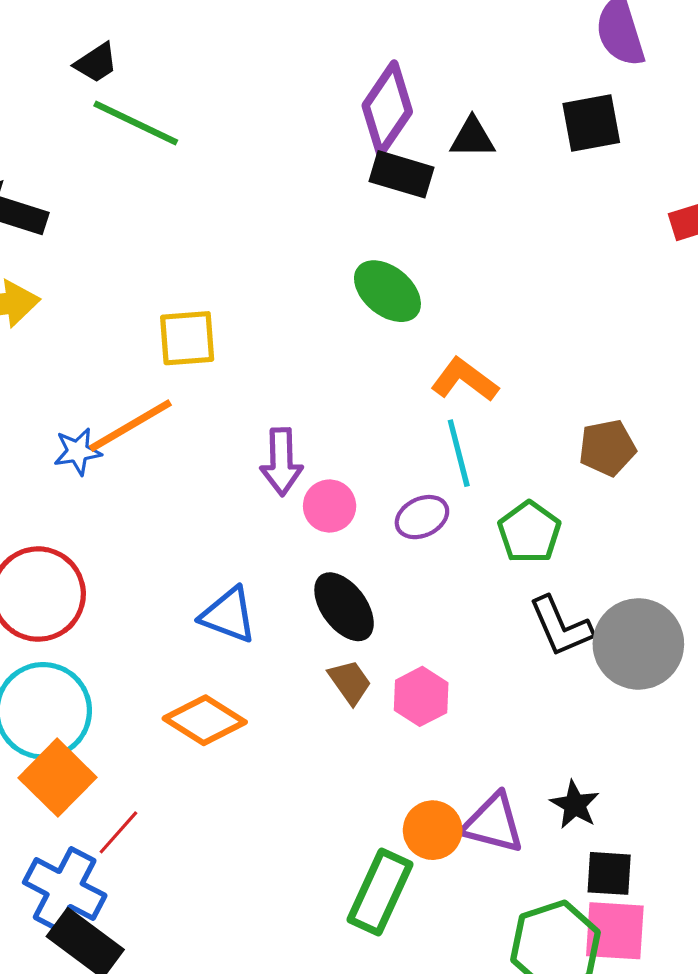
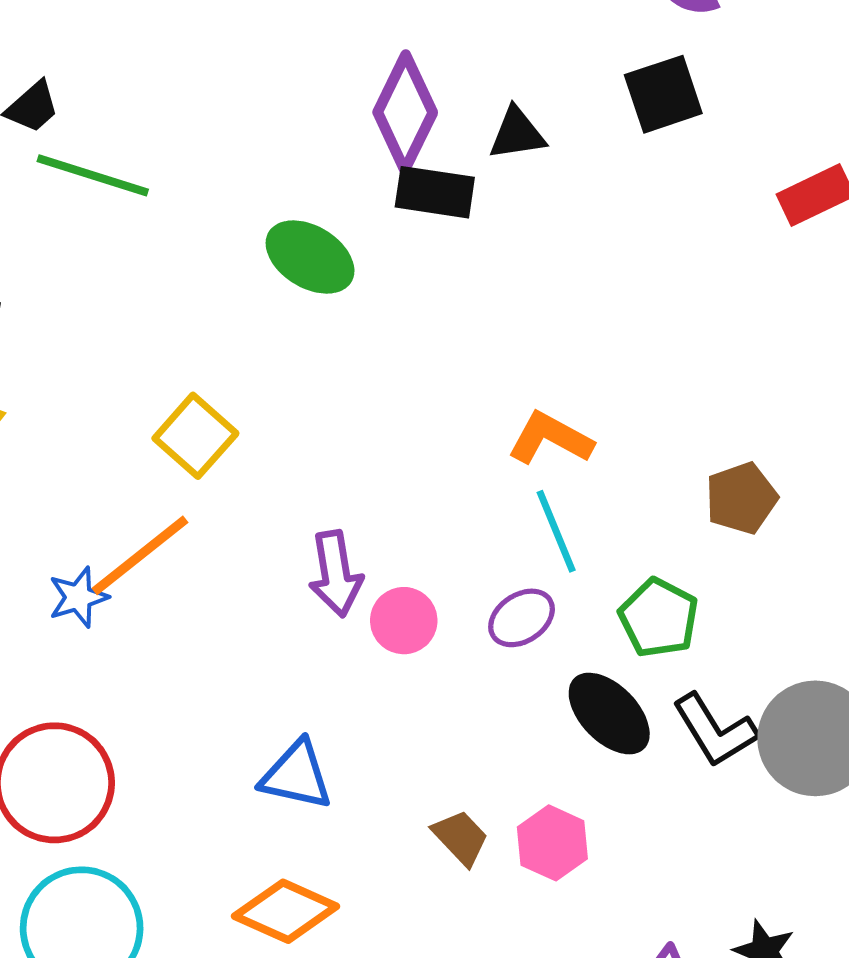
green ellipse: (387, 291) -> (310, 257), moved
yellow square: (187, 338) -> (195, 436), turned -36
black ellipse: (344, 607) -> (609, 714), moved

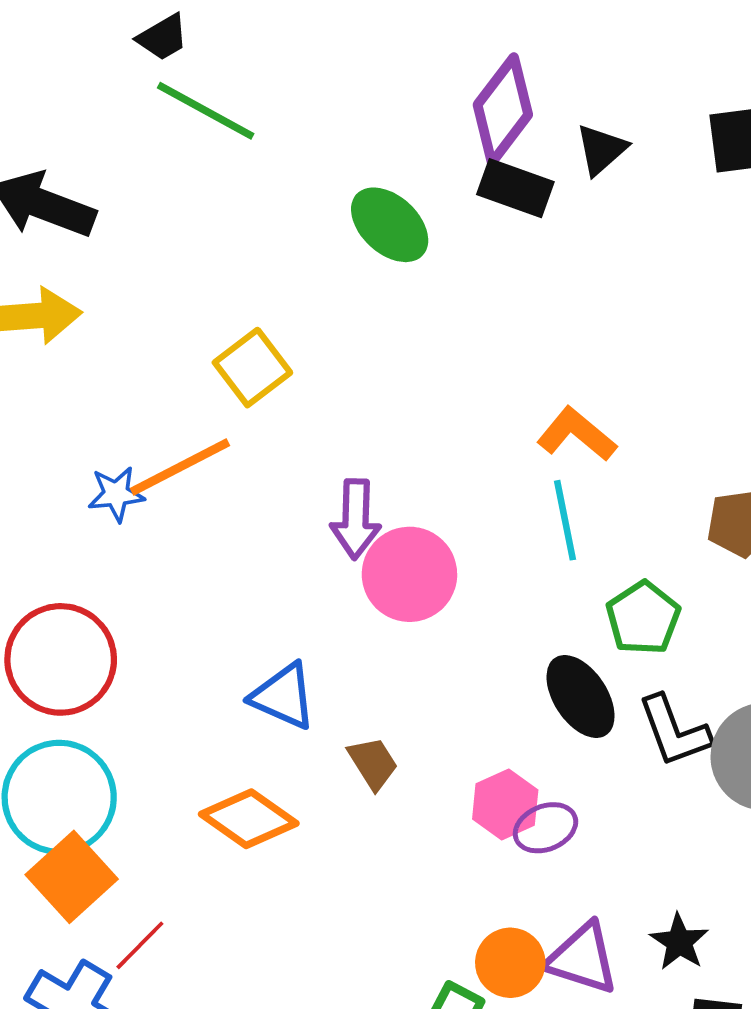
black triangle: (517, 134) -> (601, 150), turned -44
purple ellipse: (522, 618) -> (545, 828), moved
pink circle: (404, 621) -> (409, 574), size x1.5
brown trapezoid: (461, 838) -> (373, 763), moved

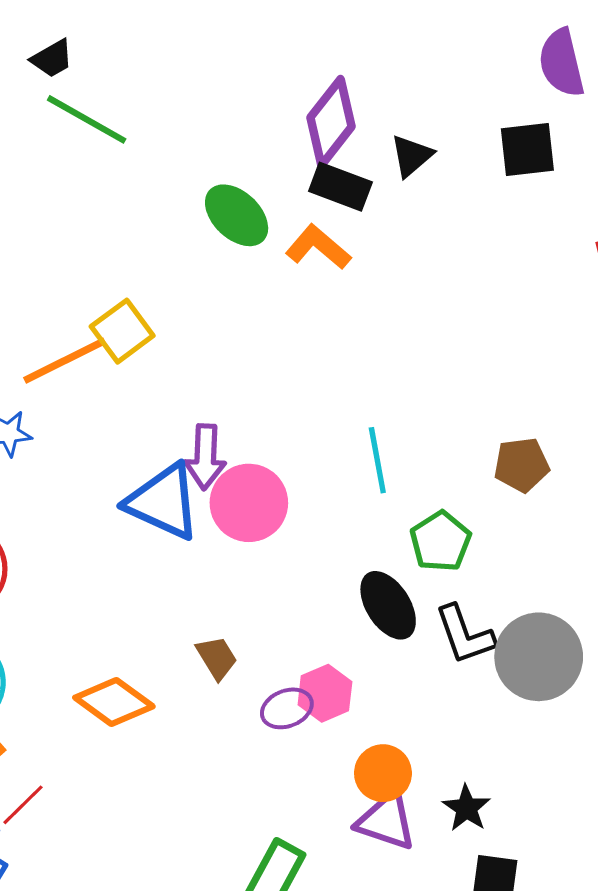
orange L-shape: (577, 434) -> (318, 247), moved
orange line: (180, 467) -> (65, 361), moved
blue triangle: (283, 696) -> (163, 502), moved, size x1.4
purple ellipse: (545, 828) -> (287, 708), moved
orange circle: (510, 963) -> (383, 773), moved

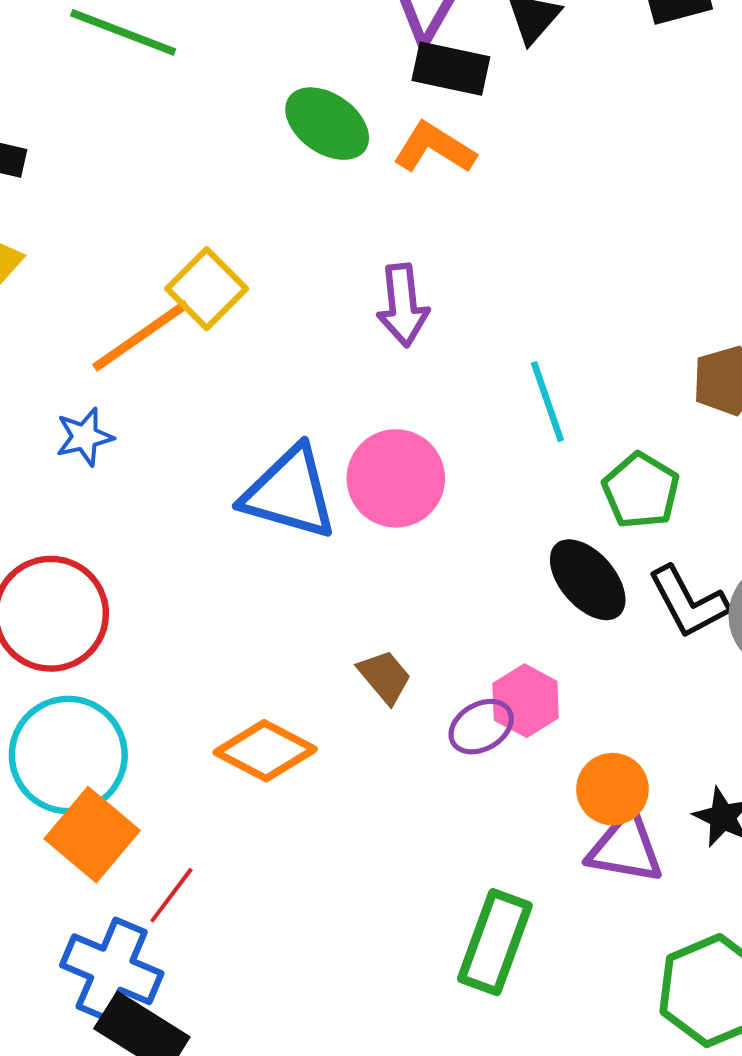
purple arrow: (205, 457) -> (403, 305), moved

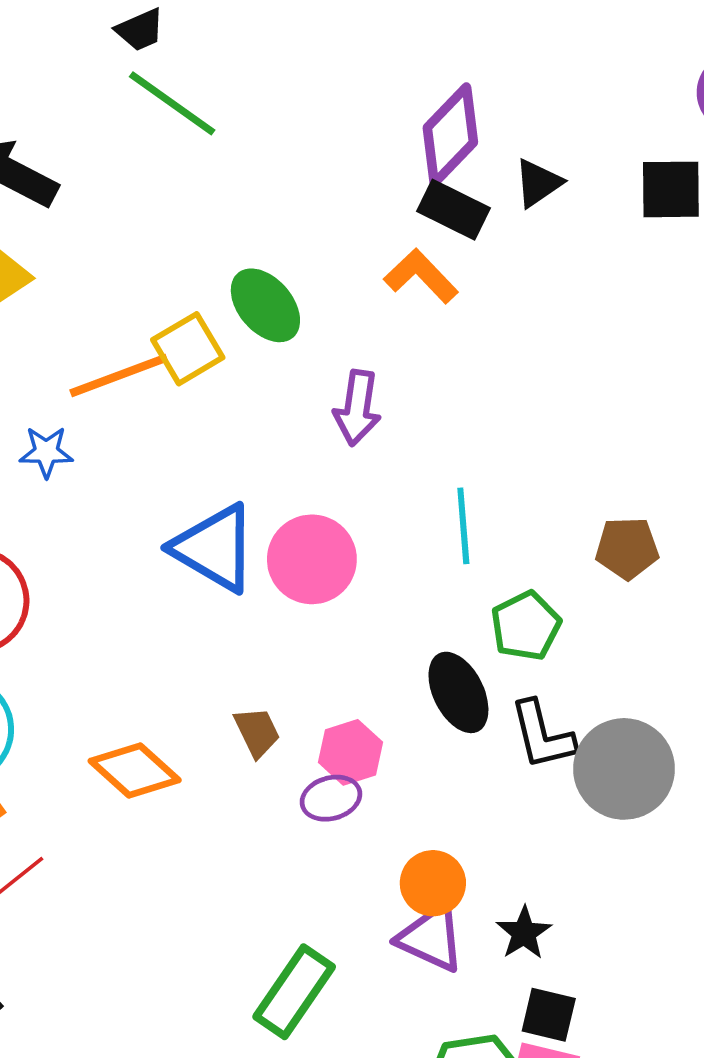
green ellipse: (327, 124) -> (265, 305), moved
pink hexagon: (526, 701) -> (350, 752), moved

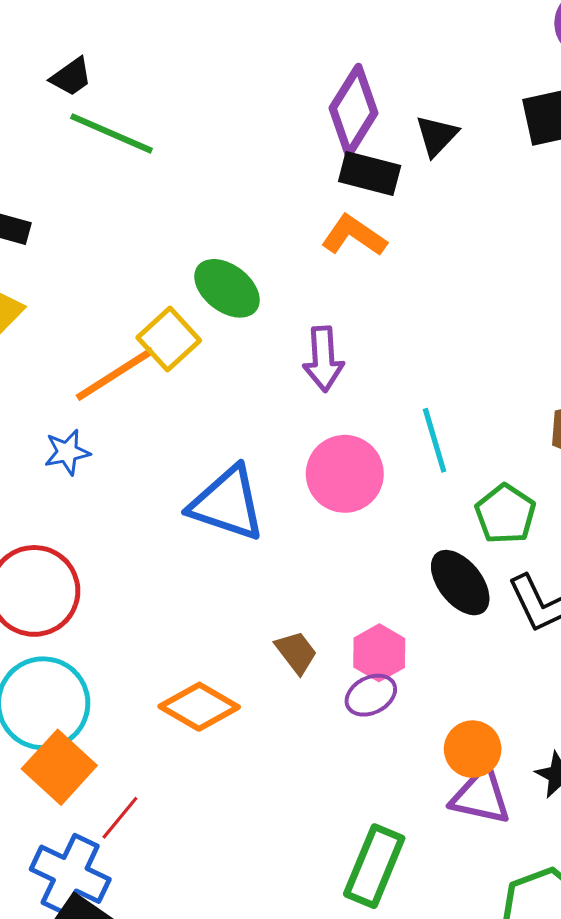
pink circle: (312, 559) -> (345, 474), moved

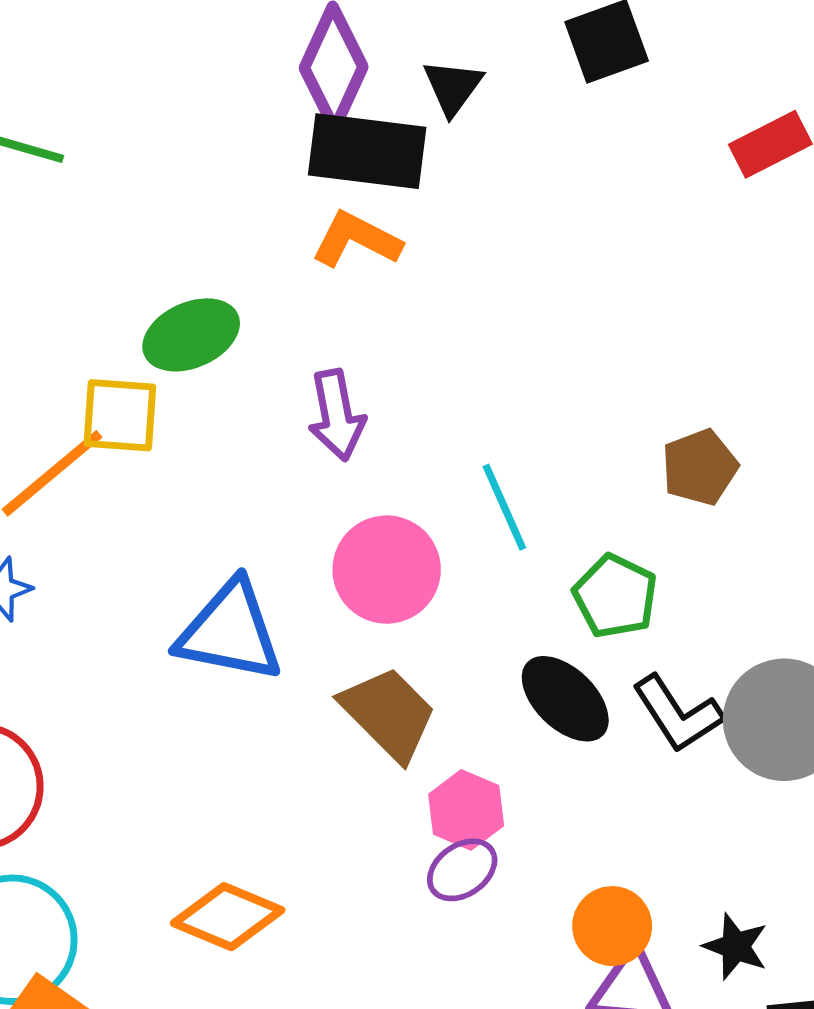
black rectangle: (370, 173) -> (367, 151), size x1.4
green ellipse: (227, 288) -> (191, 335), turned -54
yellow square: (169, 339) -> (120, 415), turned -36
brown trapezoid: (296, 652) -> (389, 714), moved, size x1.6

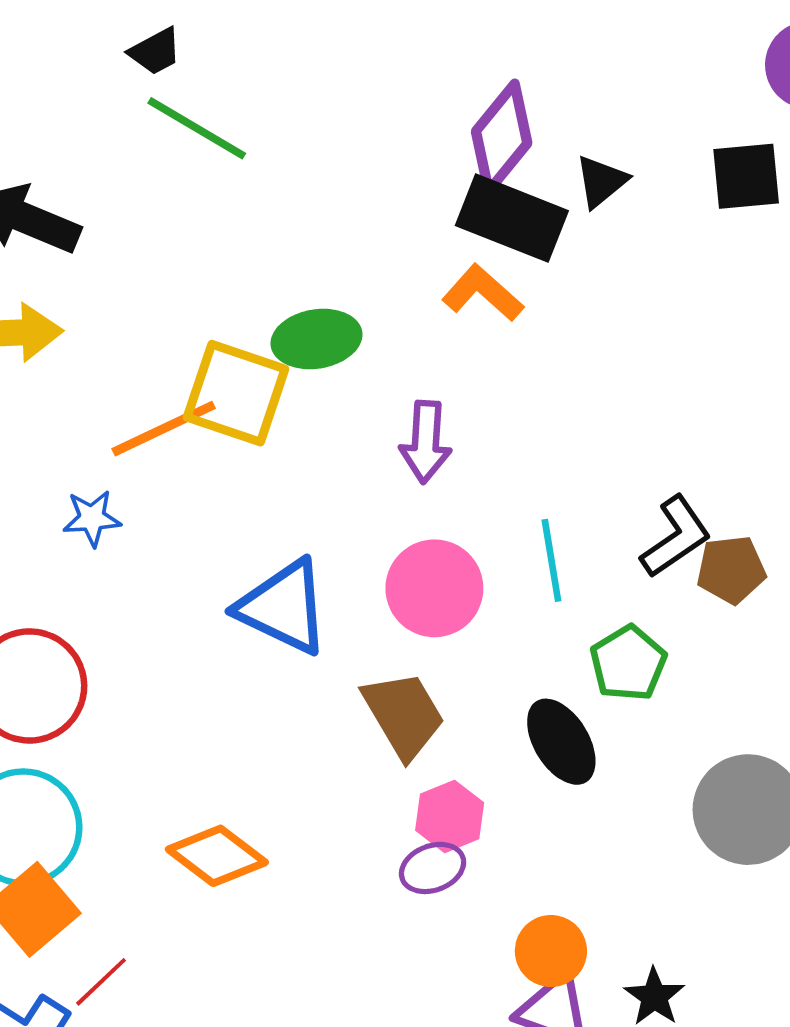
yellow square: (120, 415) -> (236, 393), size x1.4
black L-shape: (678, 714) -> (676, 537), moved, turned -106

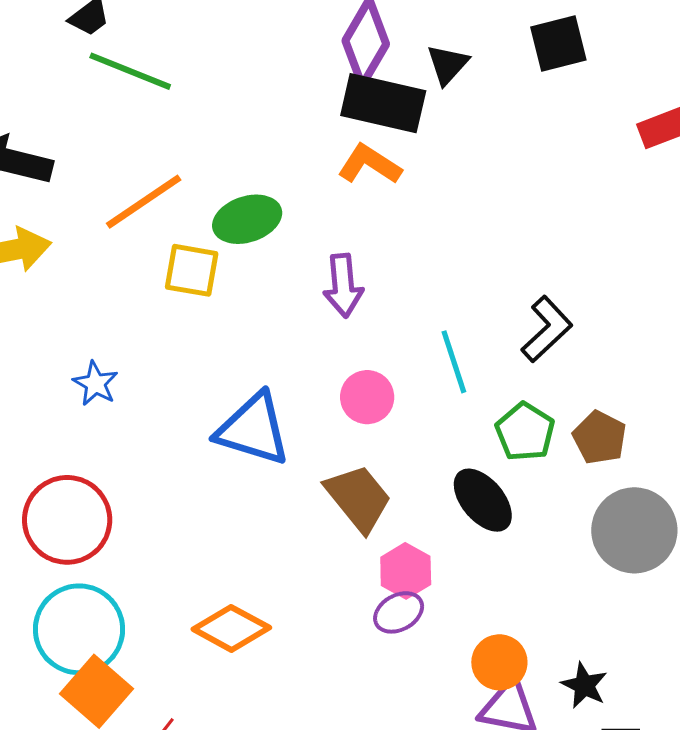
yellow square: (236, 393) -> (192, 270), size x0.7
orange line: (164, 429) -> (144, 202), moved
blue star: (92, 518) -> (95, 384), turned -30
brown pentagon: (731, 570) -> (600, 438), moved, turned -30
pink circle: (434, 588) -> (367, 397), size x0.7

